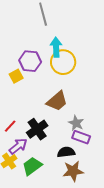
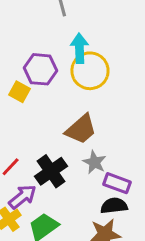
yellow square: (16, 76) -> (20, 92), turned -32
gray star: (76, 123) -> (94, 162), moved
black semicircle: (66, 152) -> (114, 206), moved

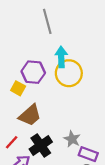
brown trapezoid: (81, 129) -> (30, 115), moved

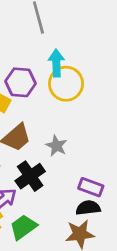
gray star: (72, 139) -> (56, 146), moved

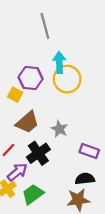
purple rectangle: (91, 187) -> (89, 151), moved

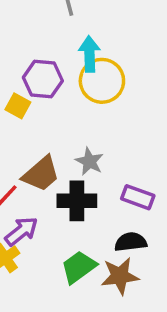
brown trapezoid: (27, 122) -> (41, 174), moved
black cross: (38, 153) -> (77, 201), moved, turned 35
green trapezoid: (33, 194) -> (79, 267), moved

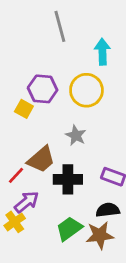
cyan arrow: (89, 54) -> (102, 52), moved
gray star: (89, 161) -> (76, 135), moved

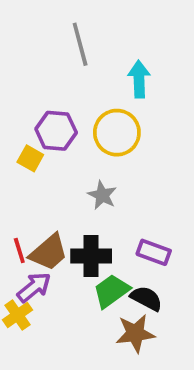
brown trapezoid: (41, 159) -> (49, 252), moved
red line: (16, 175) -> (19, 250), turned -60
black semicircle: (108, 210) -> (146, 298), turned 35
green trapezoid: (69, 229) -> (111, 291), moved

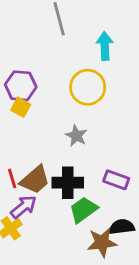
purple hexagon: (56, 131) -> (21, 86), moved
black semicircle: (146, 298) -> (122, 227), moved, turned -35

